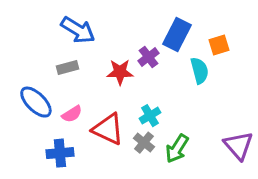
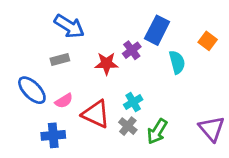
orange square: (219, 45) -> (208, 41), moved, turned -36

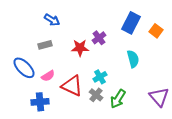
blue arrow: (69, 26) -> (52, 20), size x0.7
blue rectangle: (157, 30) -> (131, 23), moved
cyan semicircle: (177, 62) -> (133, 59), moved

